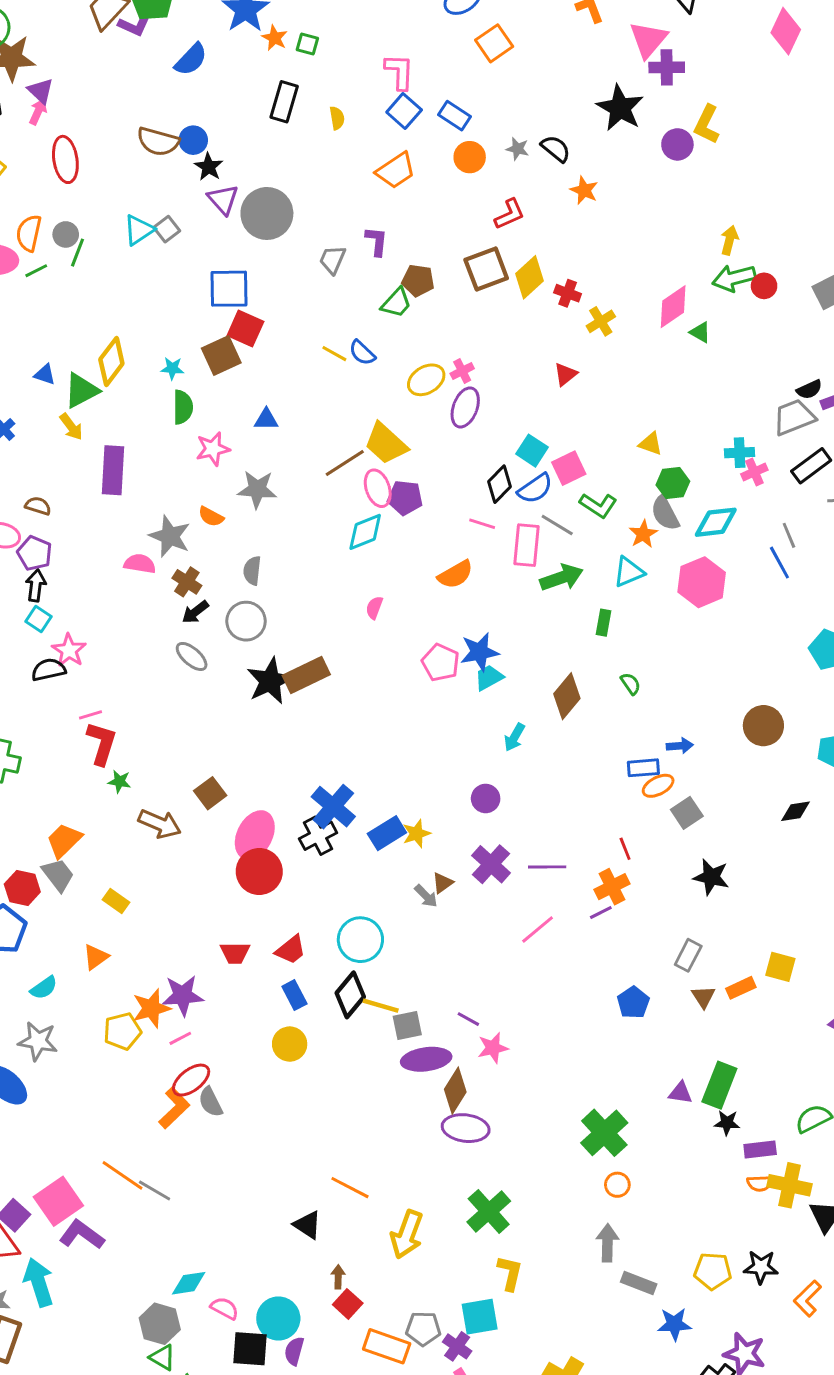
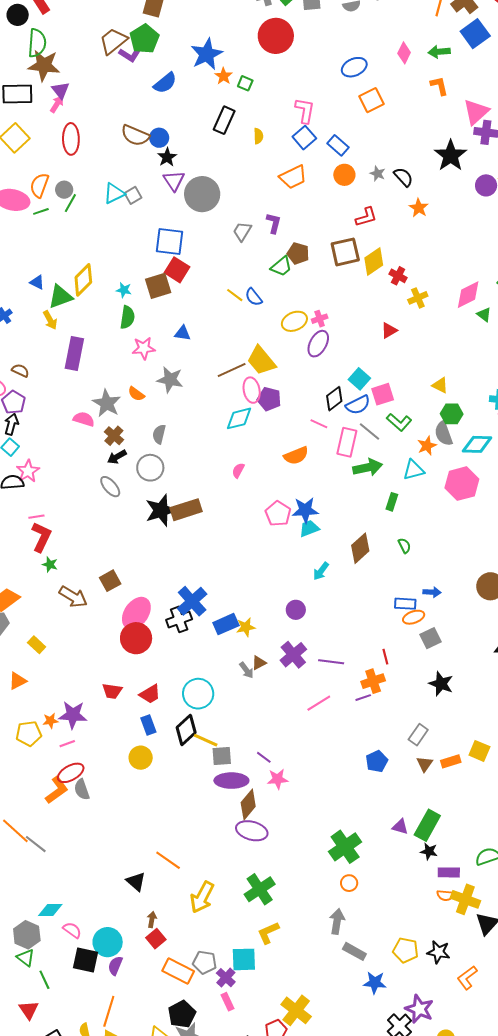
orange star: (151, 1008) -> (50, 721), size x0.6
yellow L-shape: (510, 1273) -> (268, 933), turned -135

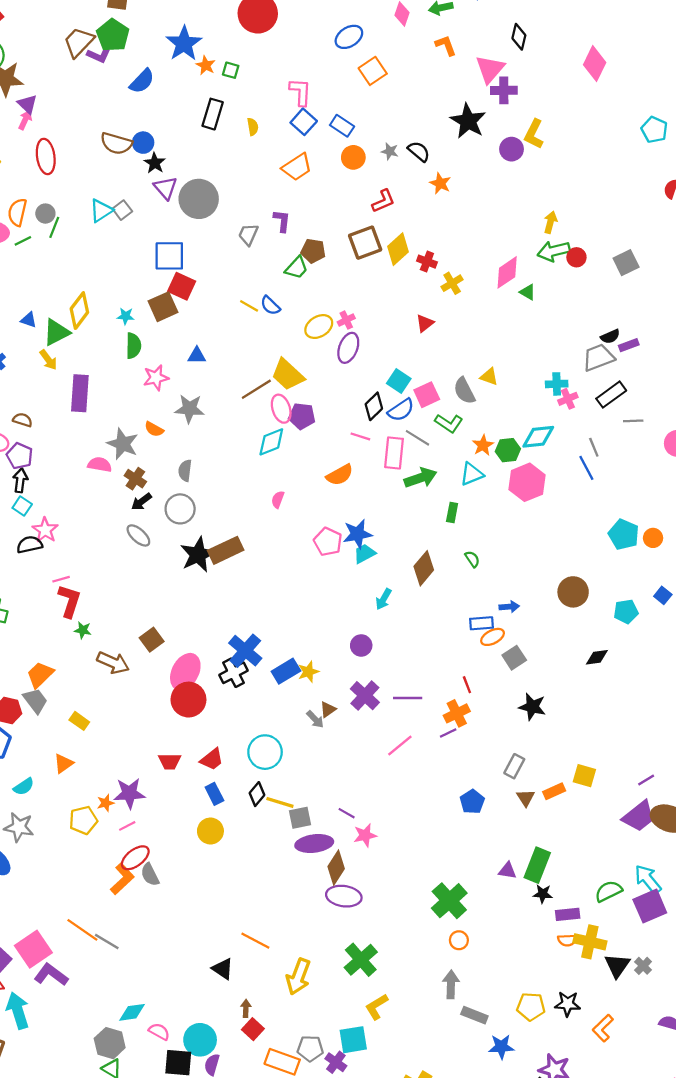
green hexagon: (452, 414) -> (508, 450), moved
gray semicircle: (444, 434) -> (464, 391), moved
black diamond: (186, 730) -> (257, 794), size x0.7

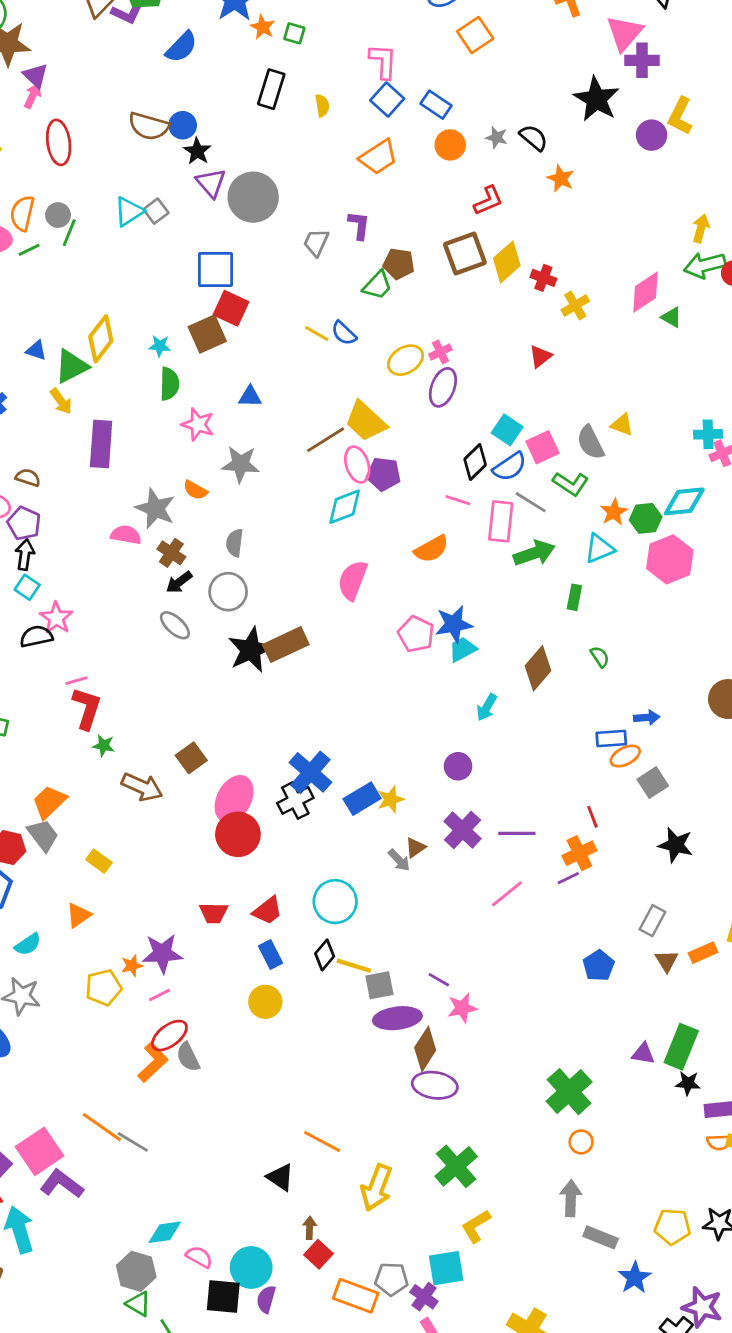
pink star: (156, 378) -> (198, 424), turned 30
pink semicircle: (278, 500) -> (353, 580), size x1.8
blue star: (501, 1047) -> (635, 1278), turned -30

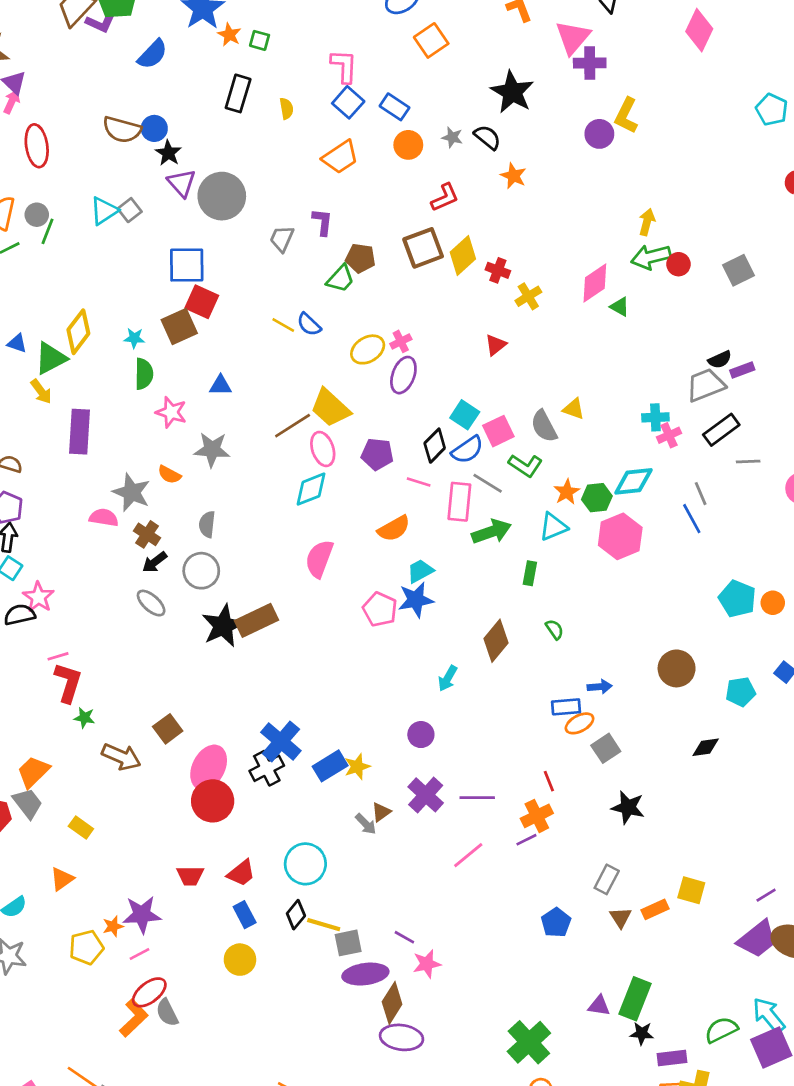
black star: (596, 99) -> (512, 92), moved
purple pentagon: (384, 474) -> (377, 454), moved
cyan trapezoid: (463, 649) -> (420, 571), moved

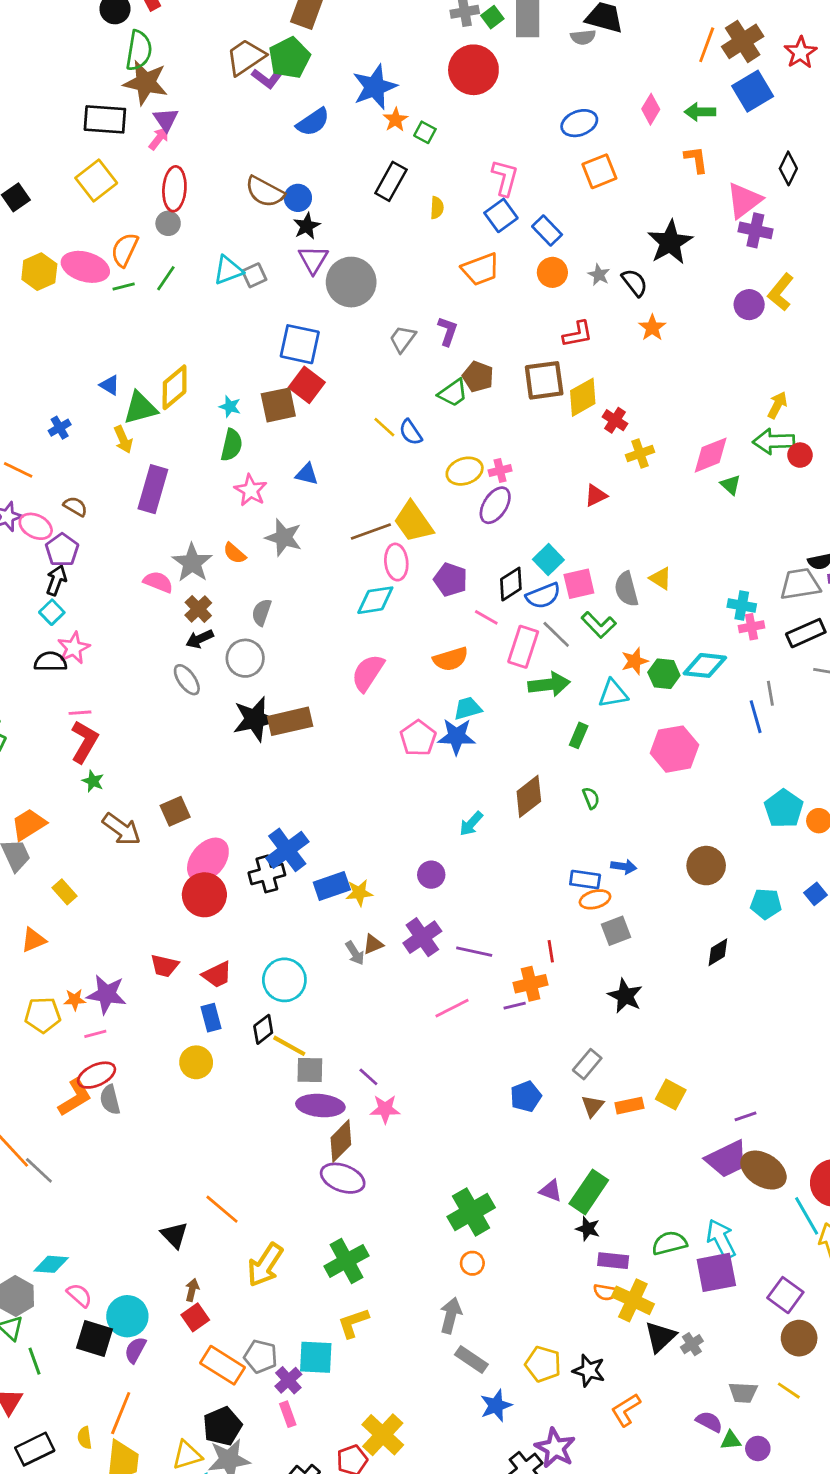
gray circle: (37, 215) -> (168, 223), moved
pink hexagon: (620, 536) -> (675, 749), moved
black diamond: (706, 747) -> (718, 952), turned -36

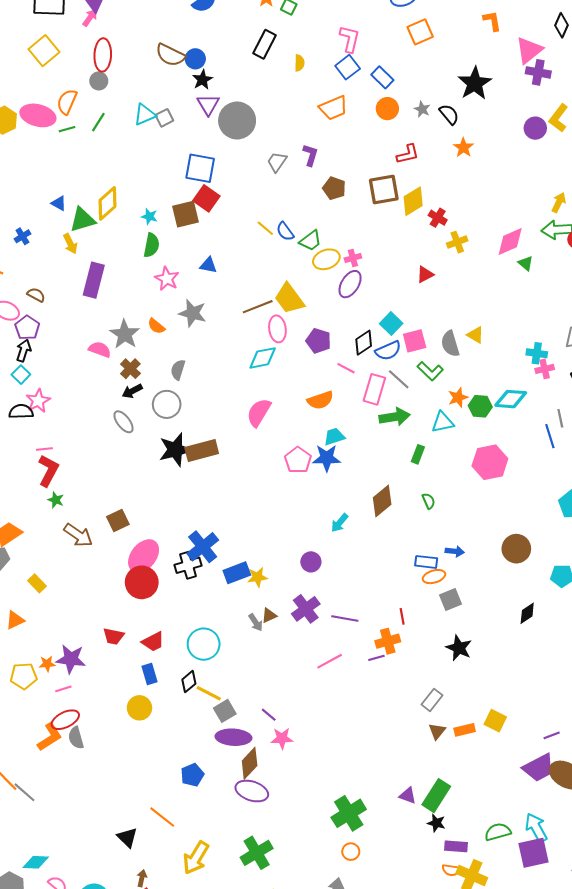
green trapezoid: (453, 393) -> (310, 241), moved
gray square: (310, 1070) -> (225, 711), turned -30
blue pentagon: (526, 1096) -> (192, 775), moved

